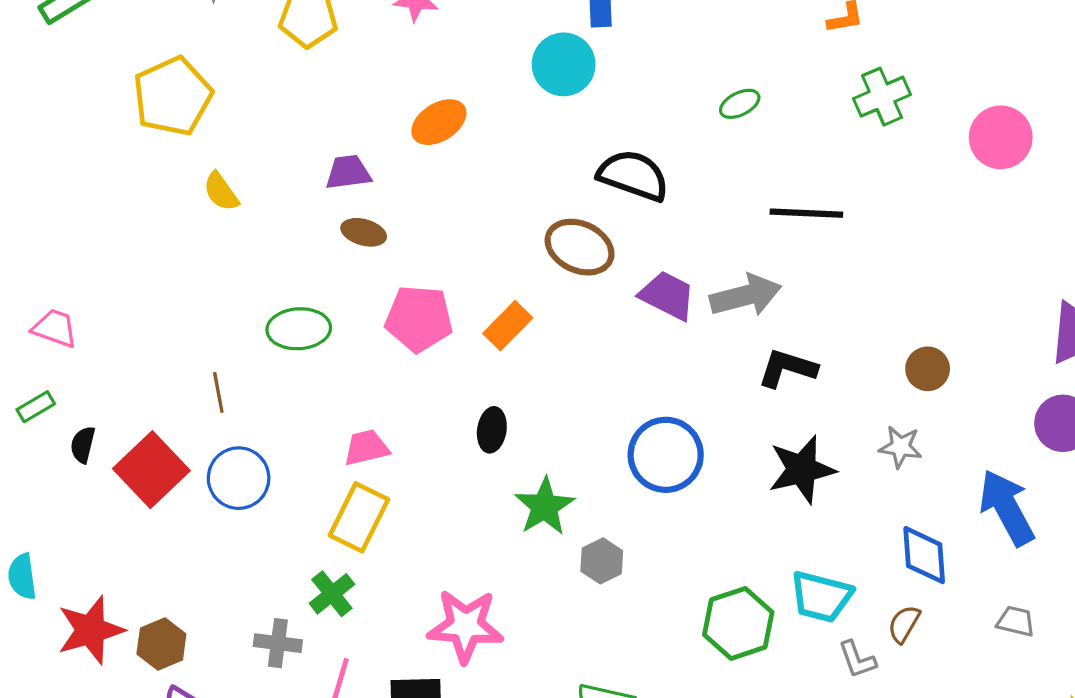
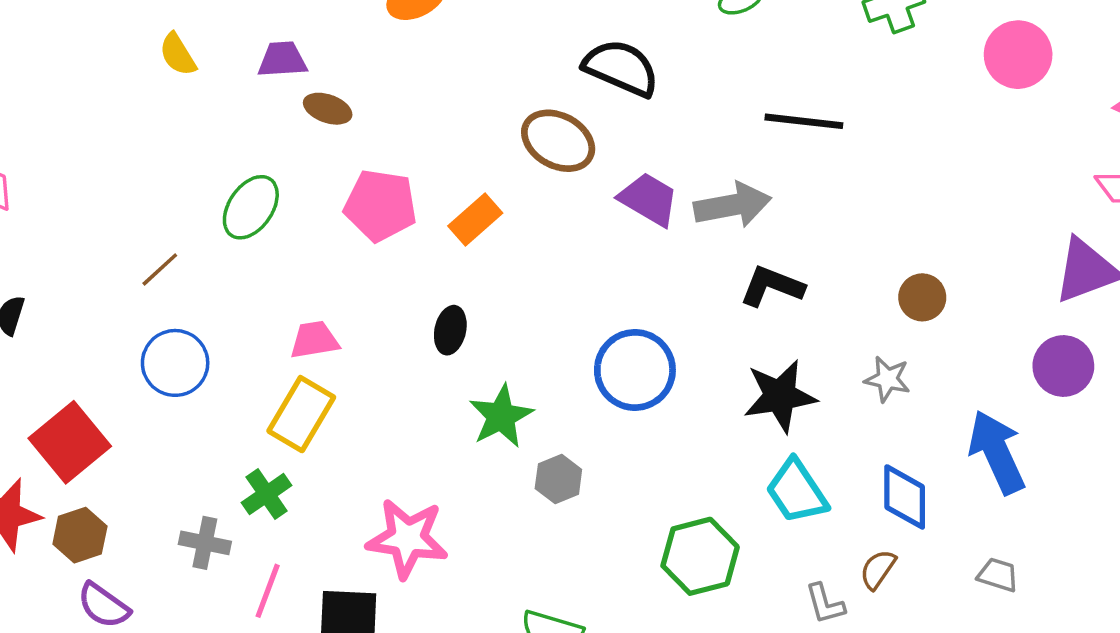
purple trapezoid: (348, 172) -> (282, 60), moved
green ellipse: (299, 329) -> (251, 207), turned -56
brown line: (218, 392) -> (160, 269), turned 54
red square: (151, 470) -> (70, 442), moved
cyan trapezoid: (821, 597) -> (797, 491), moved, turned 38

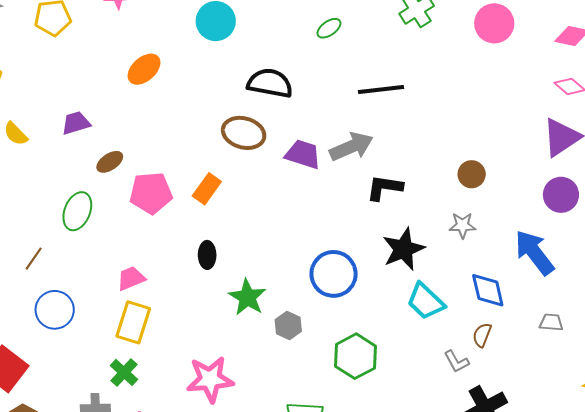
brown ellipse: (328, 109) -> (110, 162), moved, turned -40
blue circle: (635, 370) -> (334, 274), moved
green hexagon: (700, 556) -> (356, 356), moved

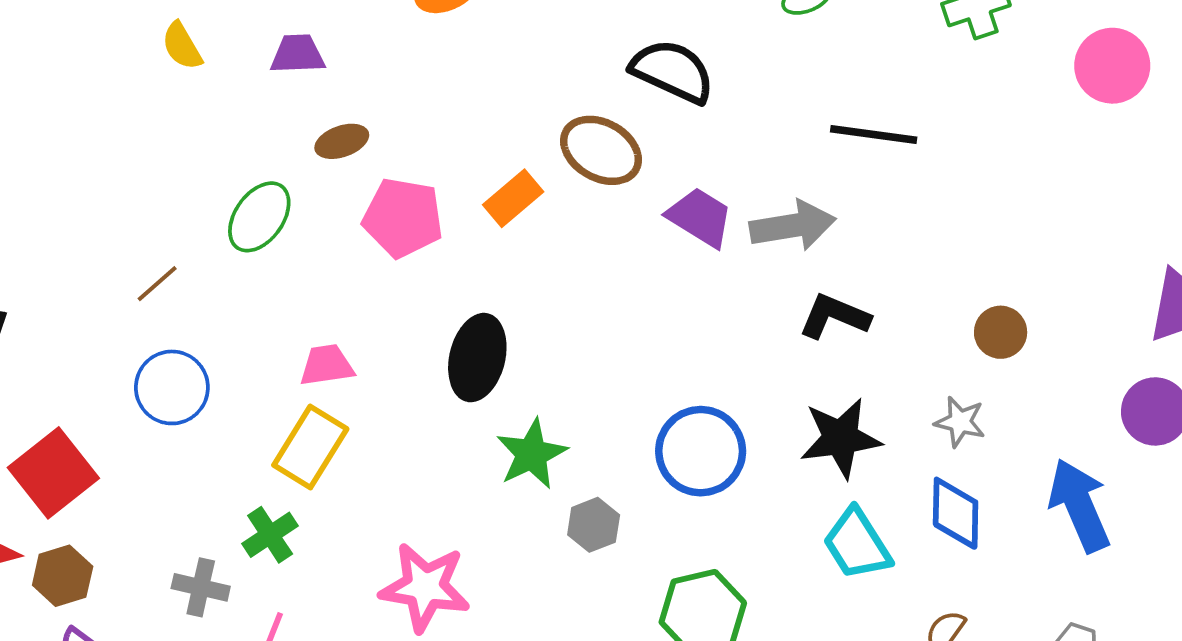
orange rectangle: (207, 189) -> (513, 198), moved
black ellipse: (207, 255) -> (477, 358), size x1.6
blue diamond: (488, 290) -> (956, 513), moved

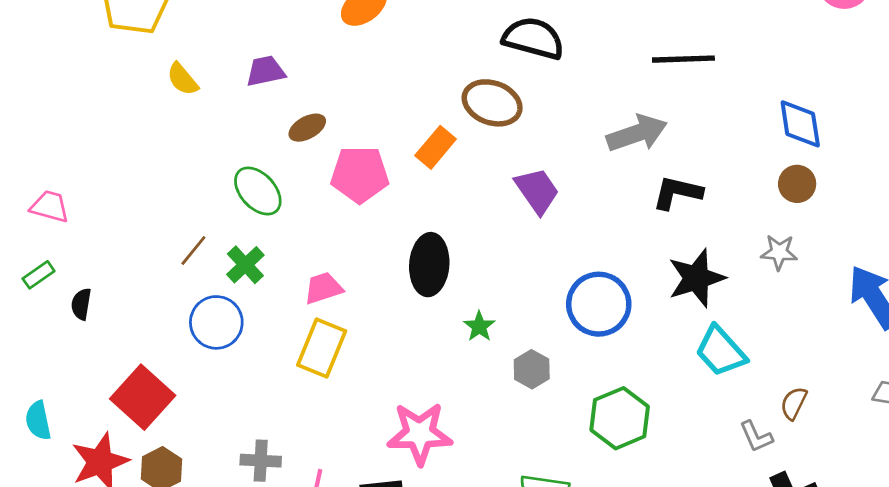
green ellipse: (259, 217) -> (258, 191), turned -69
purple trapezoid: (700, 217) -> (537, 191), moved, turned 33
green star: (532, 454) -> (479, 326), size x0.6
blue diamond: (956, 513) -> (800, 124), moved
green cross: (270, 535) -> (245, 265), moved

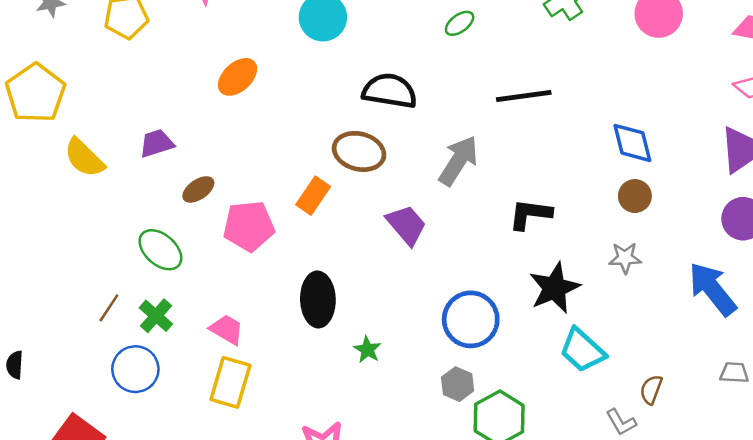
yellow semicircle: (183, 79) -> (84, 158), size x1.4
gray arrow: (637, 133) -> (458, 161), moved, turned -33
pink trapezoid: (323, 288) -> (227, 329), turned 54
gray hexagon: (532, 369) -> (458, 384), moved

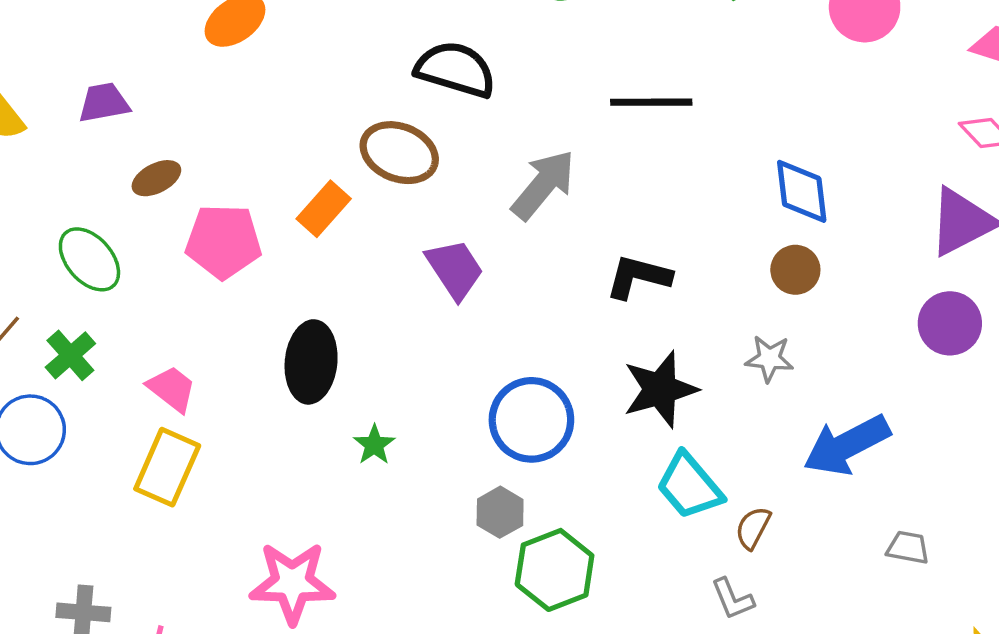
blue arrow: (712, 289) -> (847, 445), moved, turned -86
brown semicircle: (651, 390) -> (753, 528), moved

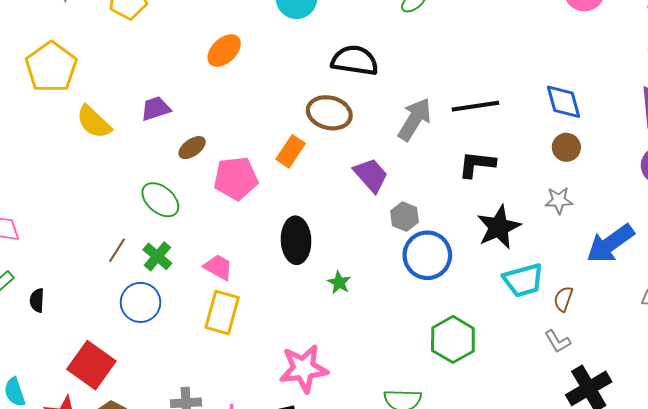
black line: (651, 102) -> (475, 106), moved
cyan trapezoid: (689, 486) -> (523, 280), turned -57
gray hexagon: (500, 512) -> (404, 217), moved

